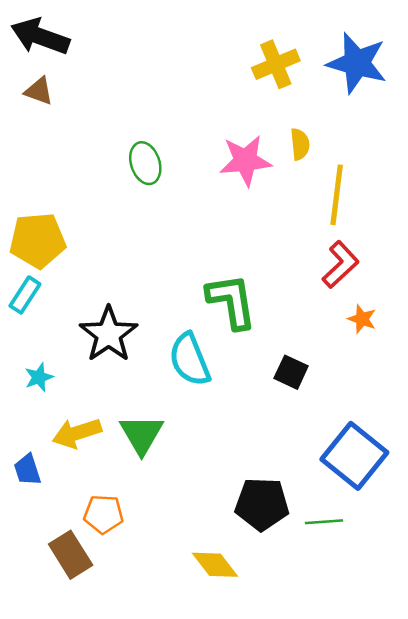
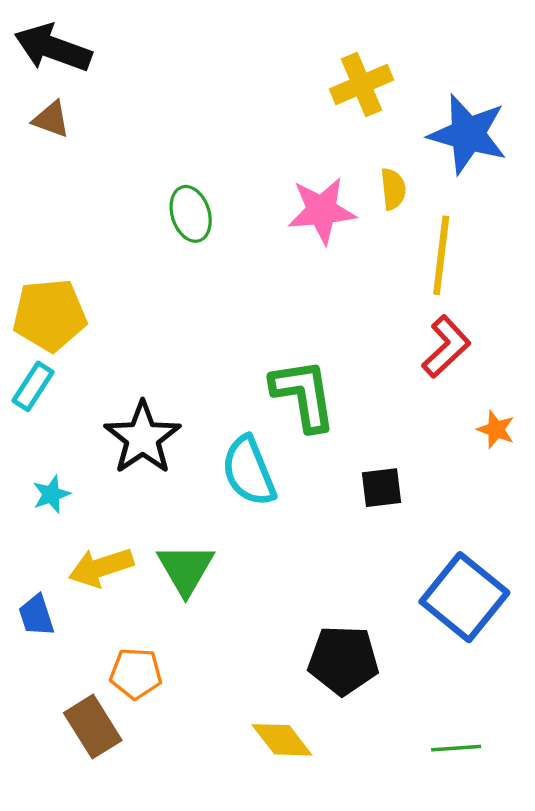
blue star: (357, 63) -> (468, 134), moved
orange star: (362, 319) -> (496, 430), moved
black square: (291, 372) -> (381, 488), turned -32
green line: (324, 522) -> (456, 748), moved

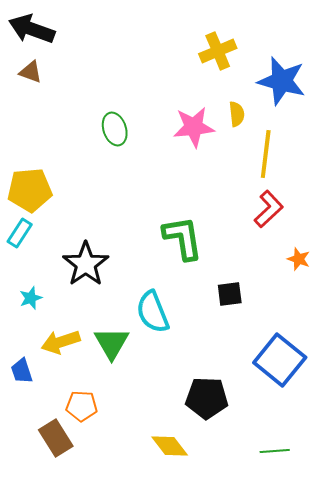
cyan semicircle: (249, 471) -> (153, 312), moved

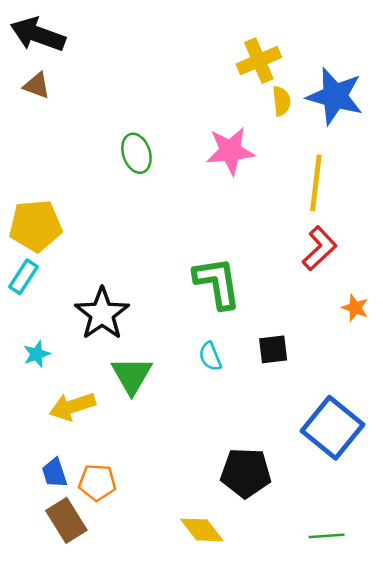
yellow semicircle: (237, 114) -> (281, 101), moved
cyan semicircle: (153, 312) -> (210, 356), moved, size x0.6
green triangle: (112, 343) -> (132, 375), moved
blue trapezoid: (22, 371) -> (54, 473), moved

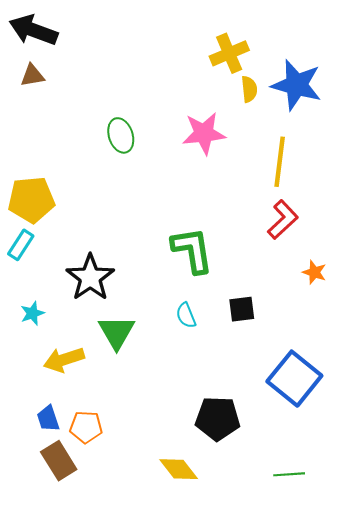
brown triangle: (37, 86) -> (32, 75), turned -30

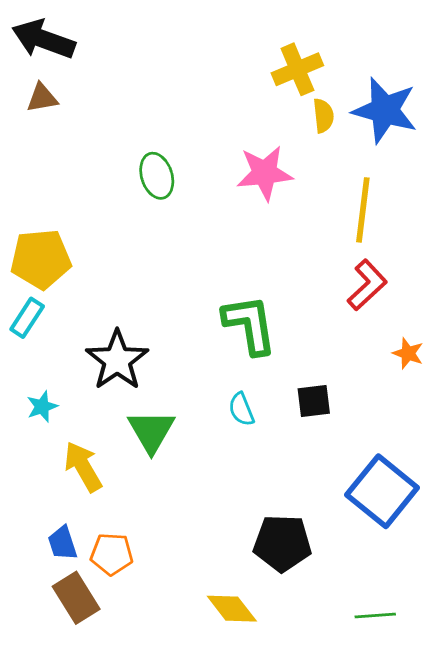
yellow arrow: (64, 360) -> (83, 467), turned 78

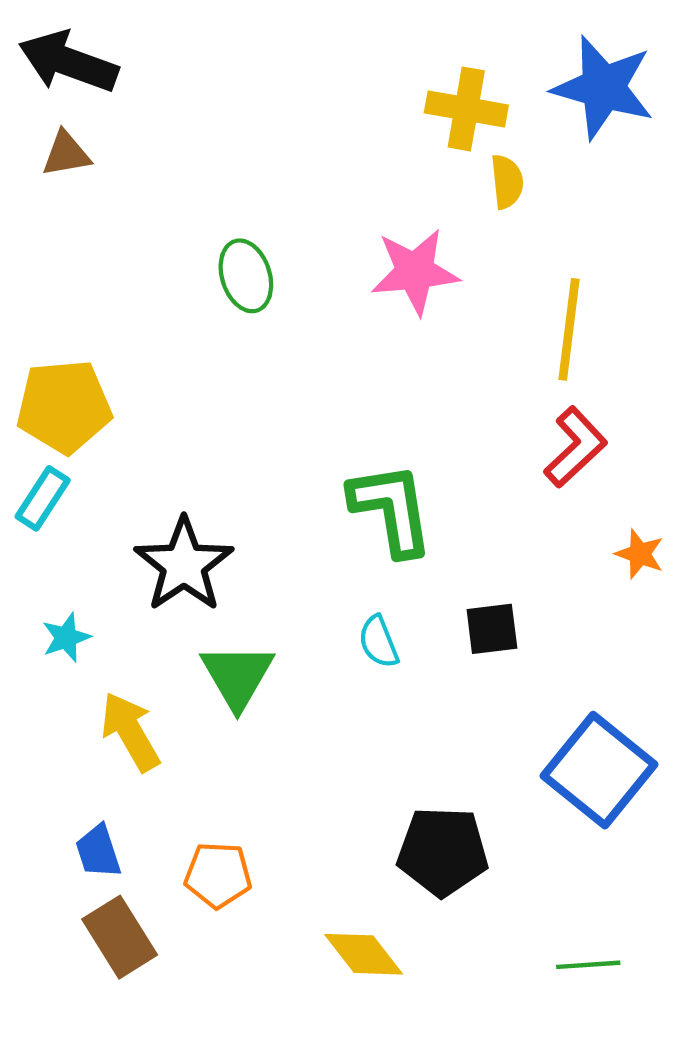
yellow cross: (297, 69) -> (466, 109), turned 33
blue star: (385, 110) -> (603, 88), moved
orange pentagon: (112, 554) -> (218, 875), moved

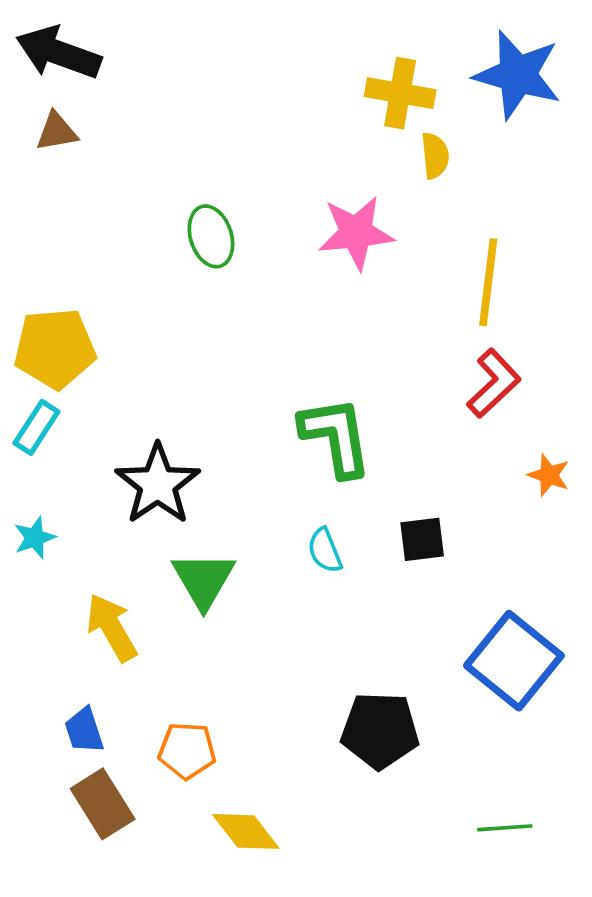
cyan star: (66, 637) -> (35, 538), moved
yellow diamond: (364, 954) -> (246, 831), moved

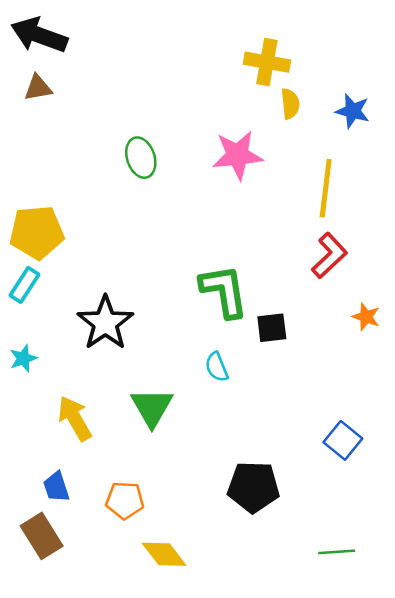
blue star: (518, 75) -> (353, 111), moved, size x0.6
black square: (422, 539) -> (272, 328), moved
green triangle: (204, 580) -> (152, 407), moved
blue square: (514, 661) -> (343, 440), size x0.6
brown rectangle: (103, 804) -> (42, 536), moved

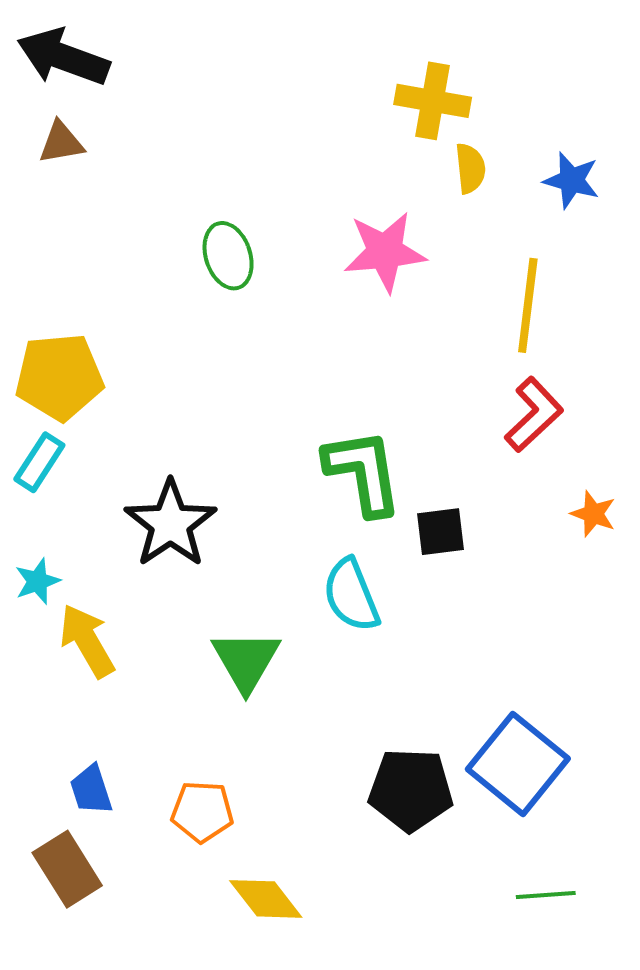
cyan semicircle: (217, 367) -> (351, 595), size x1.5
yellow arrow: (75, 418) -> (87, 641), moved
blue square: (343, 440) -> (518, 764), moved, size x1.6

